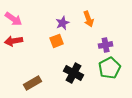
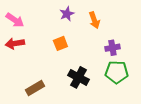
purple star: (63, 23) -> (67, 14), moved
green pentagon: (110, 68) -> (117, 72), turned 30

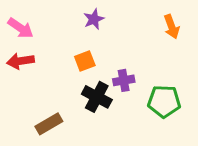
orange arrow: (94, 20) -> (172, 27), moved
purple cross: (112, 48) -> (124, 80), moved
black cross: (78, 77) -> (97, 97), moved

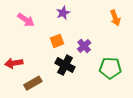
pink arrow: (21, 28) -> (26, 20), moved
red arrow: (21, 61) -> (14, 63), moved
purple cross: (124, 80) -> (84, 46), moved, turned -32

